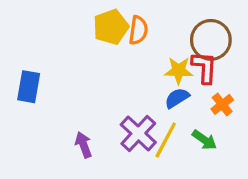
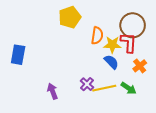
orange semicircle: (138, 30) -> (97, 35), moved
blue semicircle: (177, 98) -> (111, 62), turned 77
purple cross: (138, 133) -> (87, 84), size x0.6
yellow line: (166, 140) -> (104, 88), turned 50

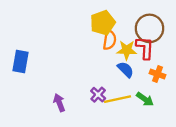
yellow pentagon: (70, 17) -> (103, 23), moved
orange cross: (140, 66) -> (157, 74), turned -32

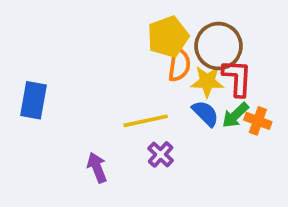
brown circle: (150, 28) -> (219, 46), moved
yellow line: (118, 99) -> (146, 121), moved
green arrow: (145, 99) -> (235, 115), moved, turned 102

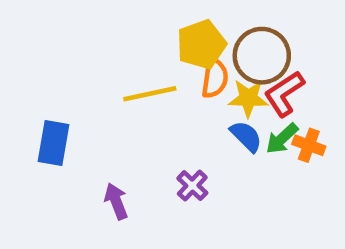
red L-shape: (237, 78) -> (284, 94), turned -126
blue rectangle: (33, 100) -> (53, 143), moved
yellow line: (146, 121) -> (150, 94), moved

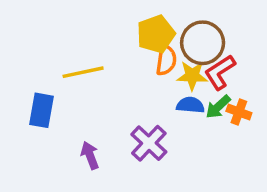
yellow line: (150, 94) -> (83, 72), moved
blue semicircle: (246, 136) -> (190, 105), turned -40
purple cross: (192, 186) -> (149, 143), size x1.5

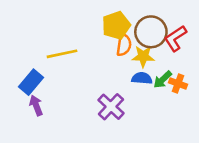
red L-shape: (220, 72) -> (175, 38), moved
blue rectangle: (41, 110) -> (31, 82), turned 30
purple arrow: (90, 155) -> (36, 105), moved

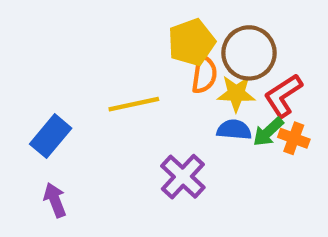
red L-shape: (175, 38) -> (283, 96), moved
yellow line: (62, 54) -> (134, 104), moved
purple arrow: (36, 105) -> (55, 200), moved

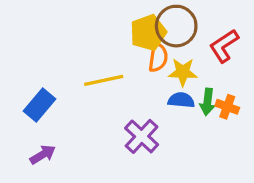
brown circle: (249, 53) -> (176, 26), moved
red L-shape: (283, 96) -> (224, 46), moved
green arrow: (268, 132) -> (208, 102), turned -40
purple arrow: (55, 200) -> (43, 155), turned 80

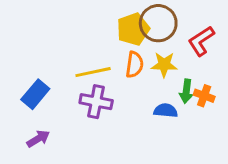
orange semicircle: (158, 57) -> (135, 65), moved
blue semicircle: (181, 100) -> (166, 111), moved
purple cross: (142, 136) -> (96, 102), moved, turned -32

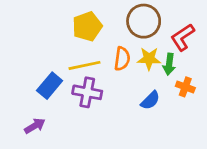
yellow pentagon: (133, 29) -> (87, 26), moved
green arrow: (186, 91) -> (169, 64), moved
blue rectangle: (35, 94) -> (50, 86), moved
blue semicircle: (166, 111) -> (150, 100), turned 130

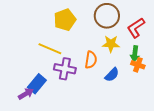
orange semicircle: (122, 59) -> (91, 60), moved
green arrow: (169, 64) -> (135, 54), moved
yellow line: (85, 65) -> (50, 49), moved, turned 35
blue rectangle: (50, 86) -> (37, 84), moved

